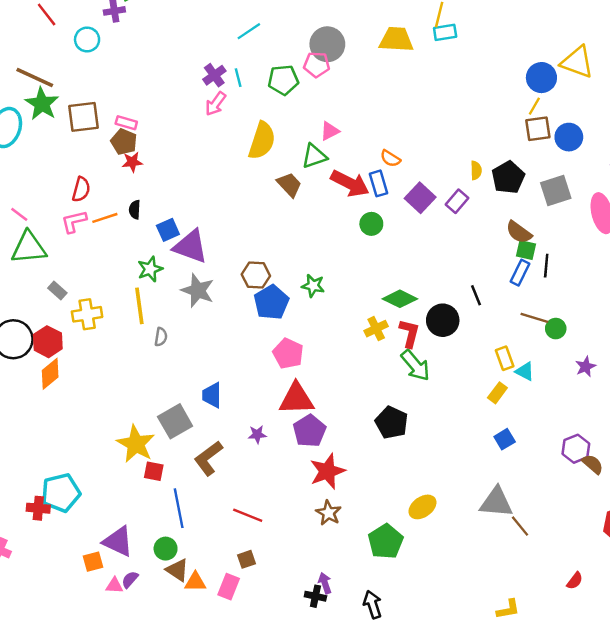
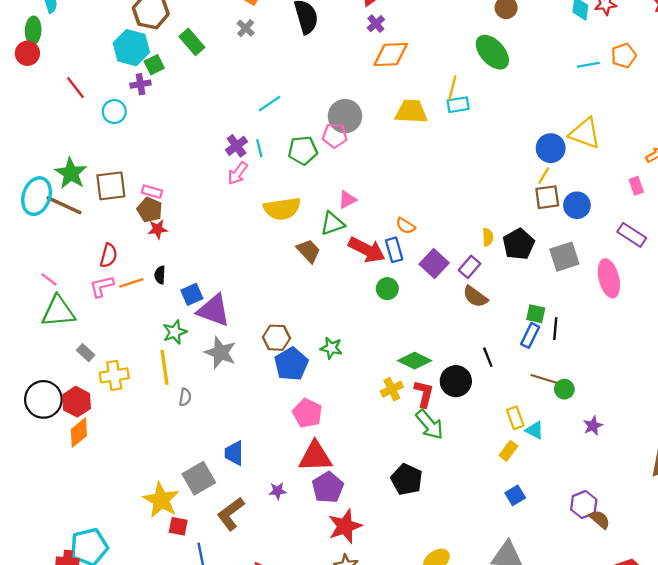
brown line: (35, 78) -> (64, 205), moved
yellow semicircle: (262, 141) -> (282, 209), turned 63
brown semicircle: (519, 232) -> (475, 297), moved

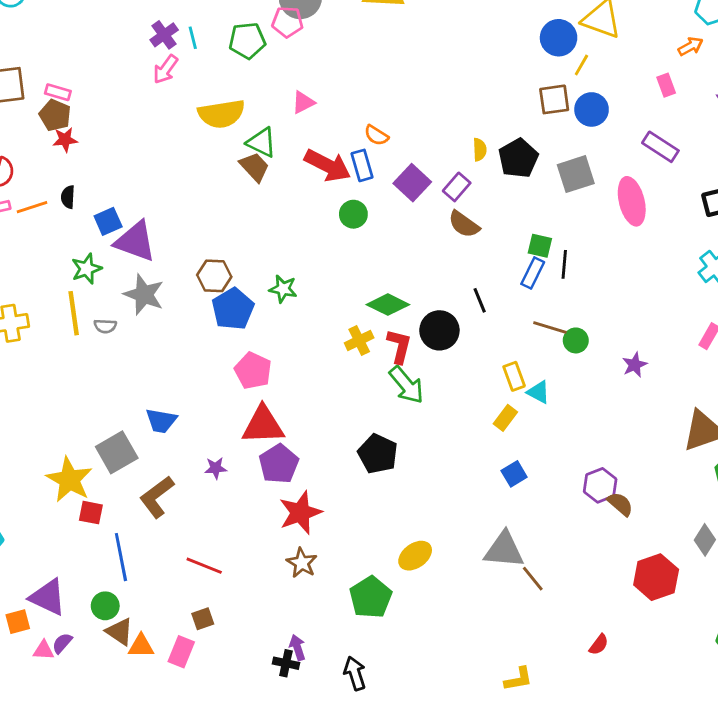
yellow line: (544, 176) -> (581, 65), moved
green triangle: (332, 224) -> (262, 142), moved, turned 45
gray semicircle: (185, 397) -> (105, 326), moved, turned 84
purple star: (593, 426) -> (635, 365), moved
blue trapezoid: (234, 453) -> (161, 421), turned -80

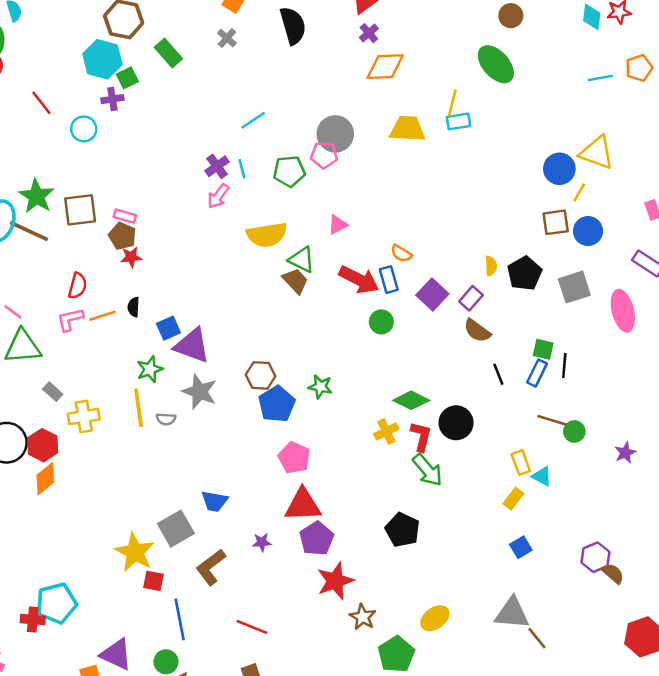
black line: (480, 300) -> (498, 374), moved
brown star: (302, 563) -> (363, 617), moved

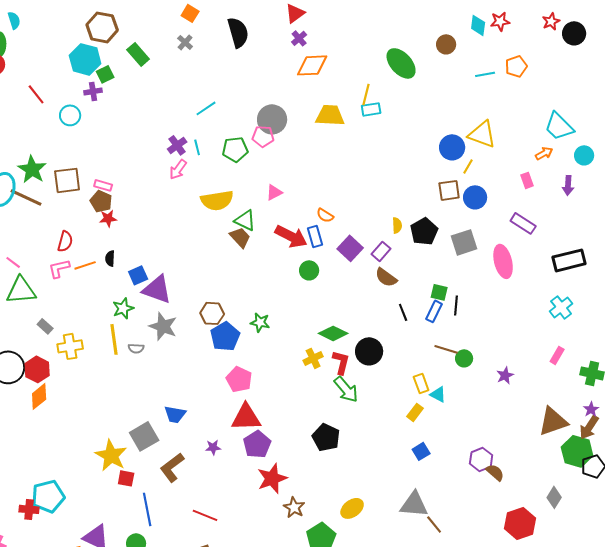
brown circle: (511, 16) -> (446, 44), moved

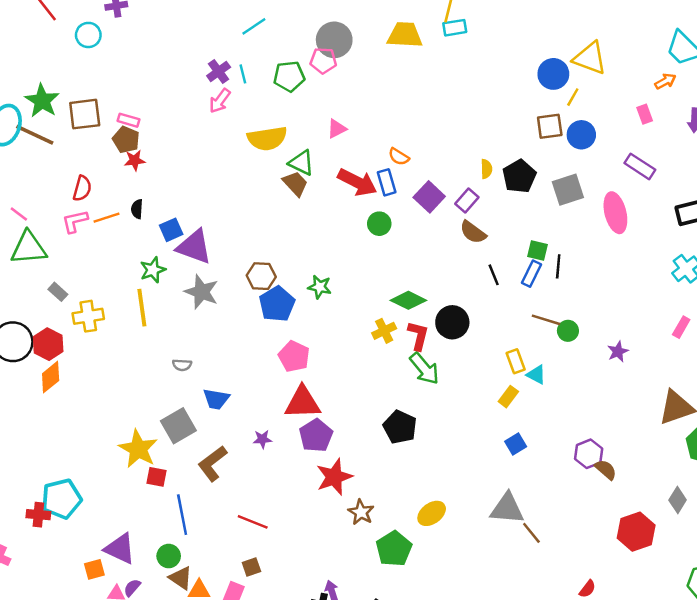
gray semicircle: (136, 348) -> (182, 365), moved

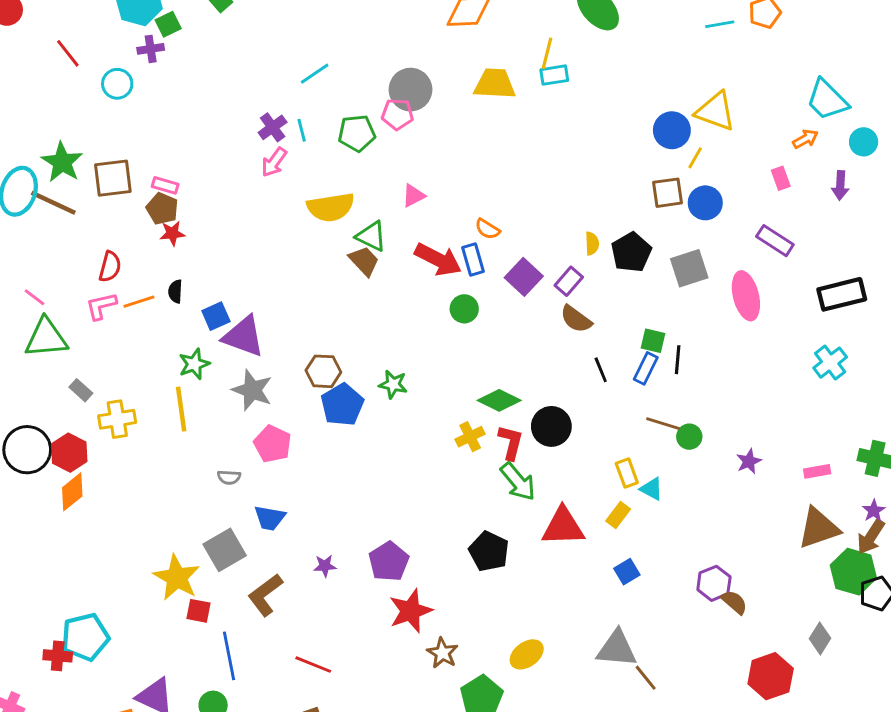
pink rectangle: (681, 327) -> (817, 471), moved, turned 50
pink pentagon: (294, 356) -> (273, 444), moved
red triangle: (303, 403) -> (563, 527), moved

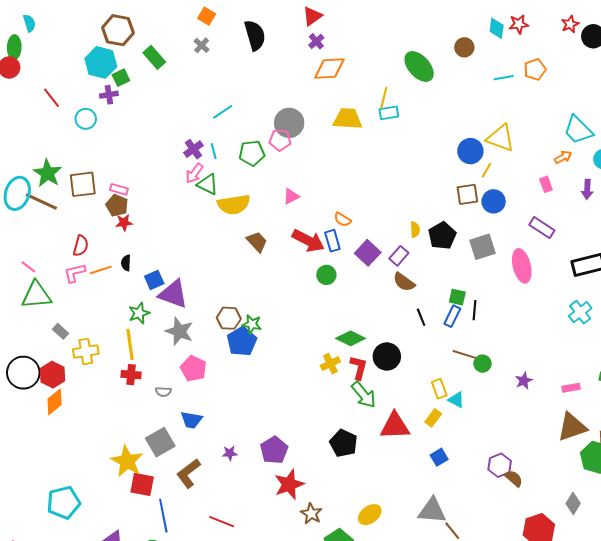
green triangle: (371, 236) -> (208, 184), moved
green star: (393, 384) -> (252, 324), moved
red square: (199, 611) -> (142, 484), size x1.4
red cross: (58, 656) -> (131, 375), moved

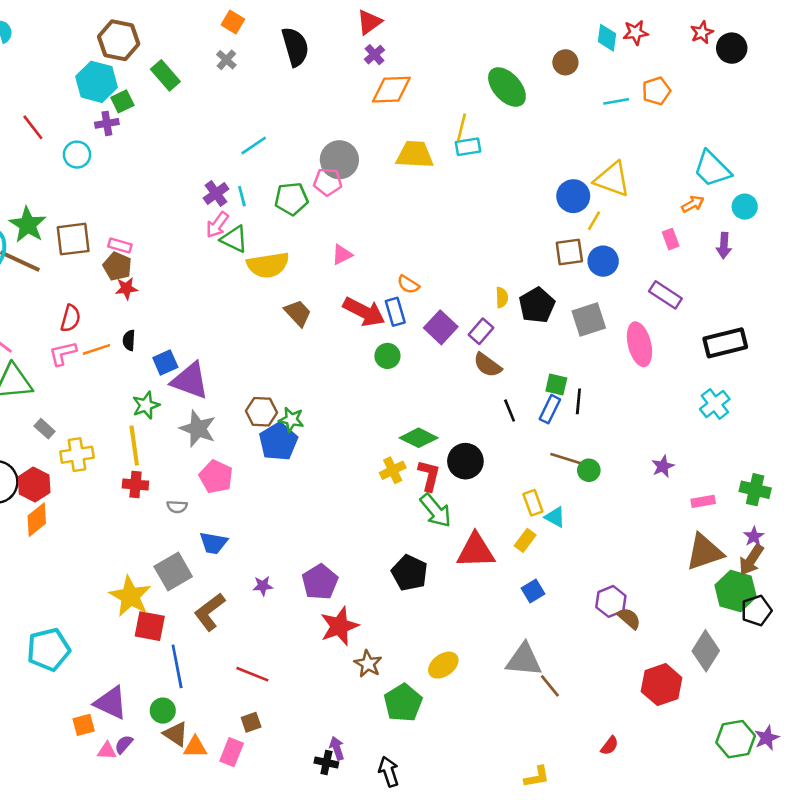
purple star: (524, 381) -> (663, 466), moved
gray diamond: (573, 504) -> (706, 651), size x1.4

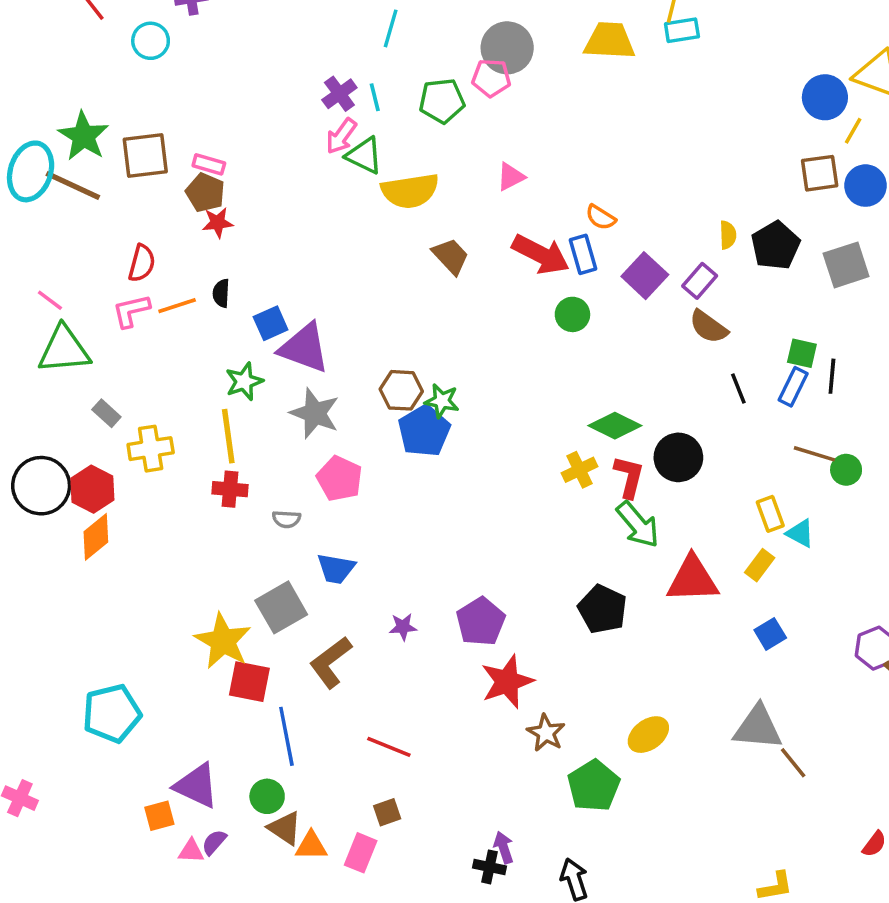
cyan line: (254, 145) -> (391, 28), turned -40

